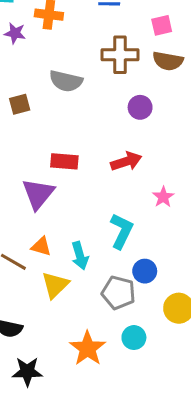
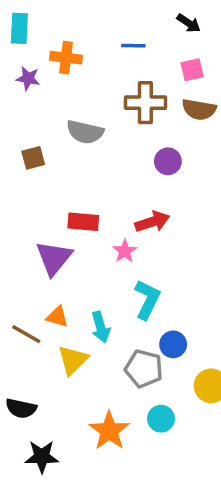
pink star: (163, 197) -> (125, 251), moved

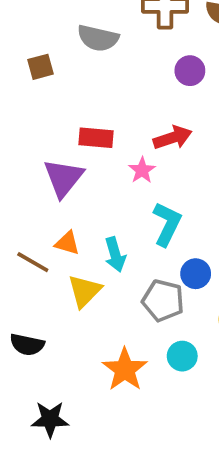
black star: (42, 457) -> (50, 419), moved

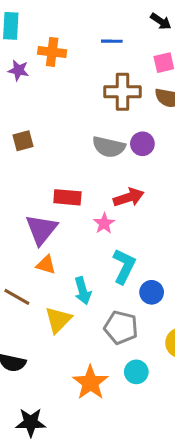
gray semicircle: (98, 38) -> (109, 147), moved
orange triangle: (67, 243) -> (46, 265), moved
blue circle: (196, 274) -> (152, 292), moved

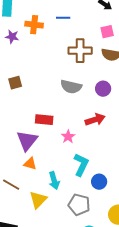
blue line: (112, 41) -> (63, 18), moved
purple circle: (142, 144) -> (103, 89), moved
red arrow: (129, 197) -> (95, 120), moved

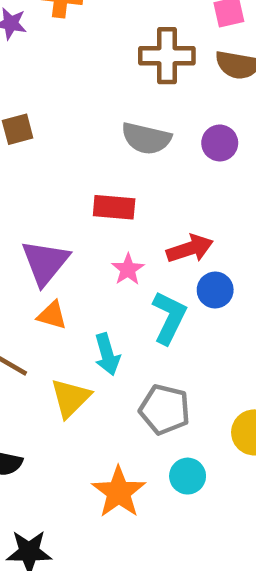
red rectangle: (44, 120) -> (114, 207), moved
red arrow: (95, 120) -> (190, 249), moved
pink star: (68, 137) -> (128, 269), moved
blue circle: (99, 182) -> (215, 290), moved

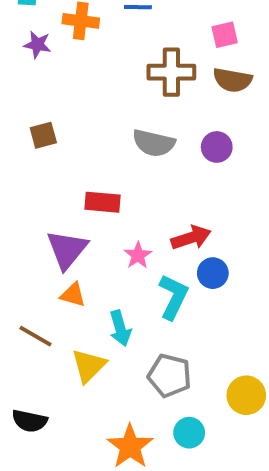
red rectangle: (114, 207) -> (102, 202), moved

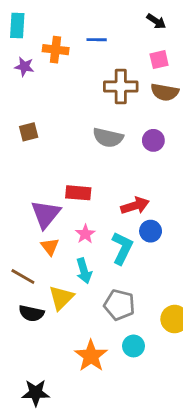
red rectangle: (102, 202) -> (78, 193), moved
pink star: (138, 255) -> (85, 234), moved
orange triangle: (73, 295) -> (50, 247), turned 36
black semicircle: (30, 421) -> (31, 313), moved

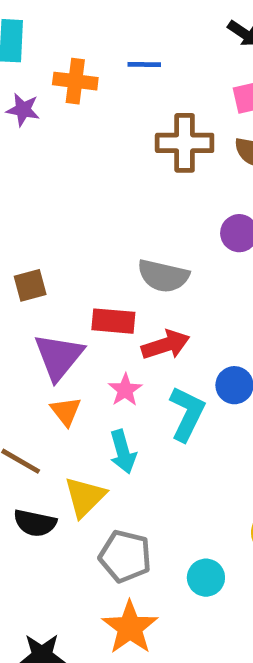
brown square: (29, 132) -> (30, 285), moved
gray semicircle: (108, 138) -> (163, 276), moved
red arrow: (135, 206) -> (166, 345), moved
gray pentagon: (119, 305) -> (125, 556), moved
orange star: (91, 356) -> (130, 627), moved

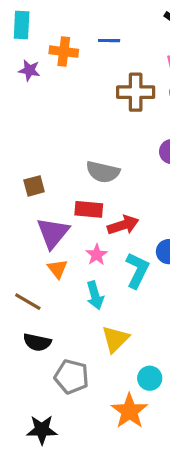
gray semicircle: (163, 276) -> (103, 172), moved
yellow triangle: (85, 497) -> (115, 339), moved
gray pentagon: (125, 556) -> (72, 377), moved
orange star: (130, 627) -> (129, 411), moved

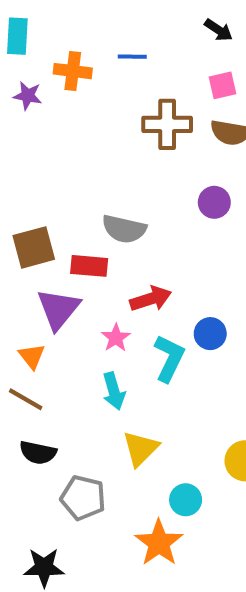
brown square: (34, 186) -> (34, 247), size x1.5
red rectangle: (89, 209) -> (89, 266), moved
orange triangle: (57, 269) -> (32, 356), moved

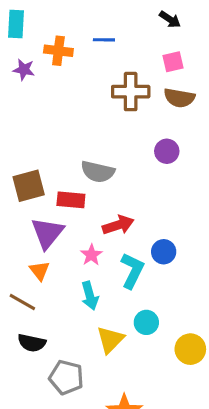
orange triangle: (32, 356) -> (40, 271), moved
cyan circle: (186, 500) -> (146, 322), moved

